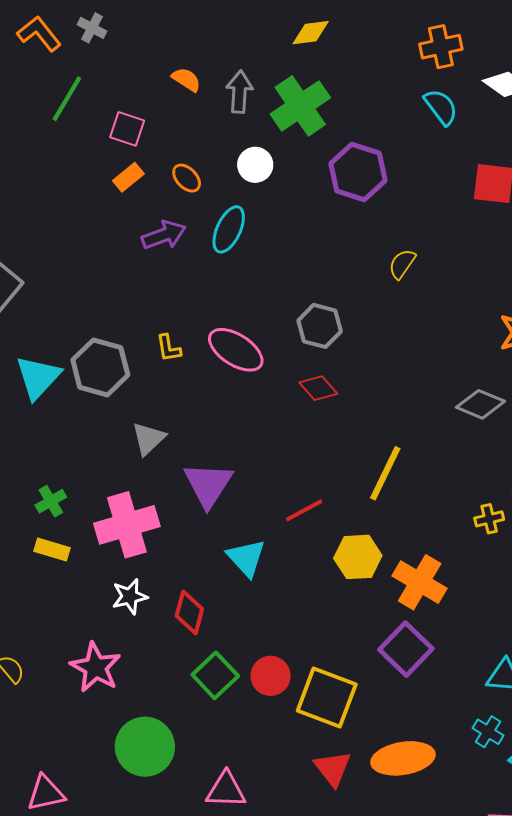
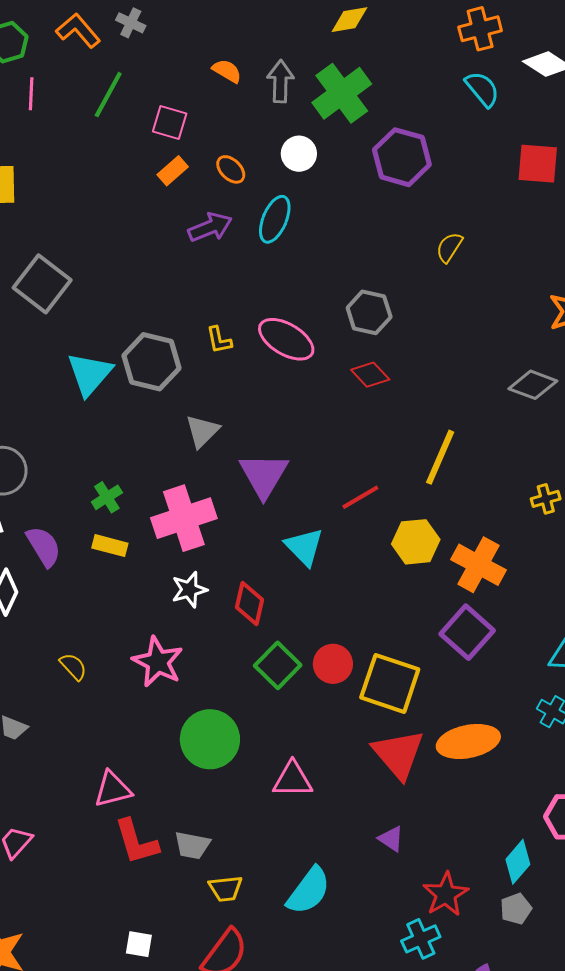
red triangle: (333, 768) -> (398, 754), size x1.4

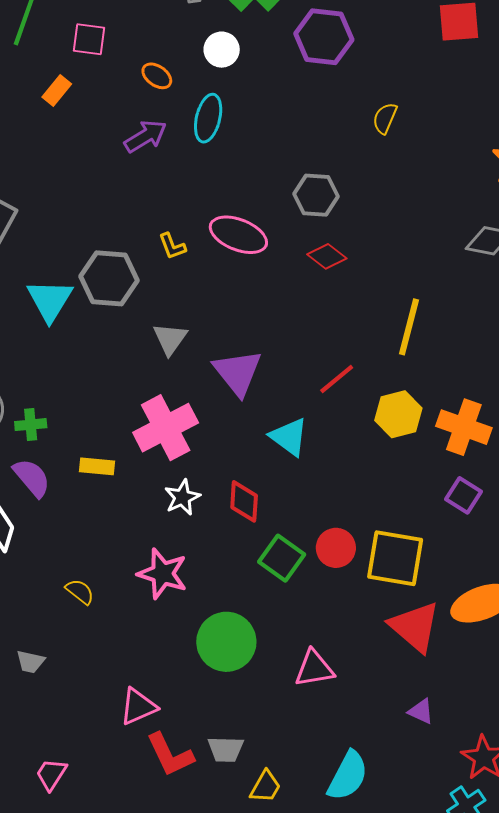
orange rectangle: (173, 171) -> (57, 91), moved
green cross: (107, 497) -> (31, 425), moved, turned 36
purple square: (467, 632) -> (463, 495), size x0.7
yellow trapezoid: (226, 889) -> (265, 787), turned -45

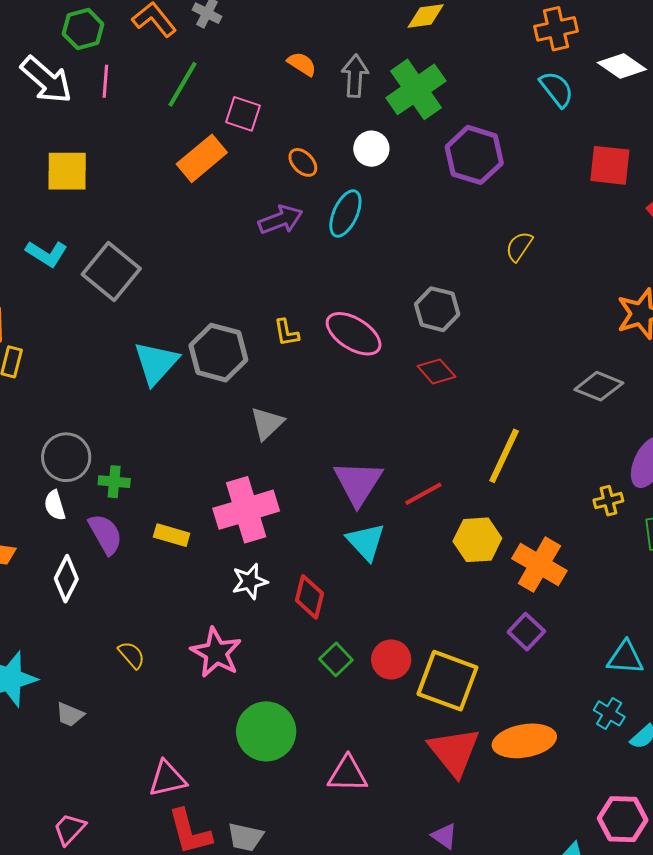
orange rectangle: (57, 91) -> (202, 158), size x1.6
purple triangle: (238, 372) -> (358, 483), moved
green square: (282, 558) -> (336, 659), size x0.7

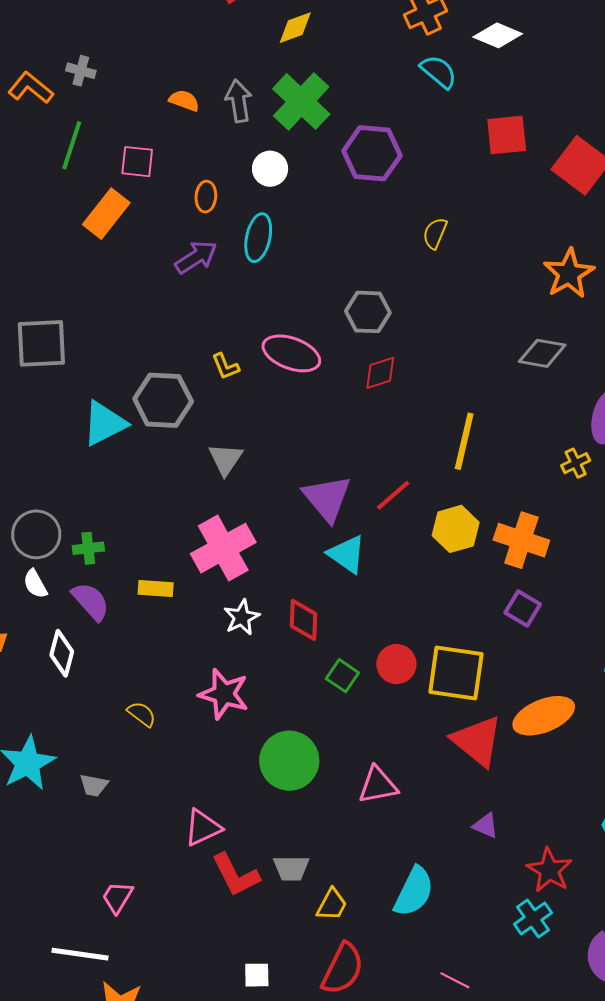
orange ellipse: (303, 162) -> (206, 197), turned 60
gray square: (111, 272) -> (41, 343), turned -30
cyan triangle: (156, 363) -> (104, 423), turned 33
red diamond: (436, 371) -> (380, 373), turned -54

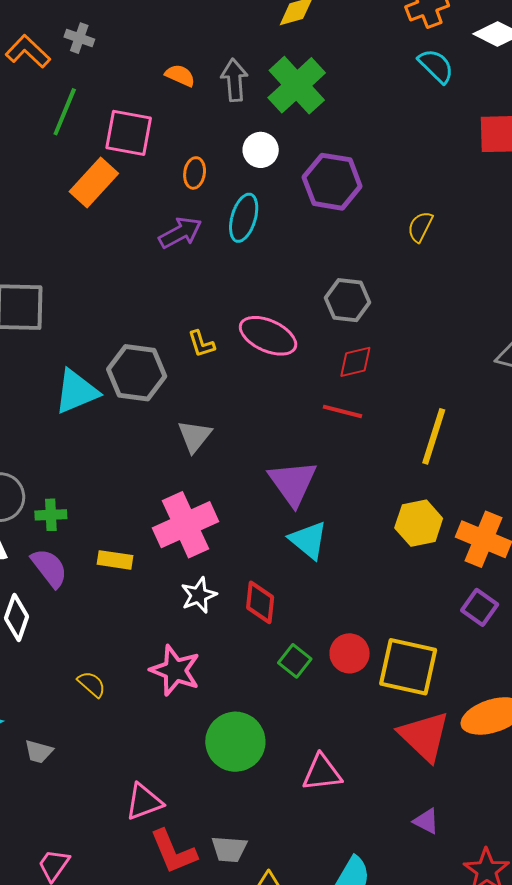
purple hexagon: (372, 153) -> (332, 182), moved
pink square: (137, 162) -> (129, 133), size x1.4
red line: (393, 495) -> (343, 411), moved, turned 51

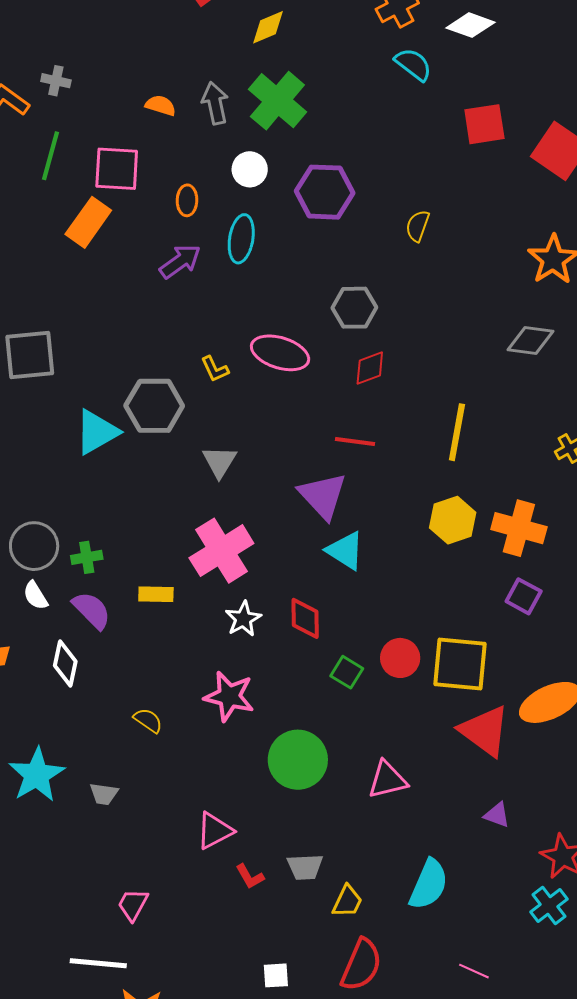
red line: (343, 411) -> (355, 441), moved
red L-shape: (173, 852) -> (250, 876), size x0.6

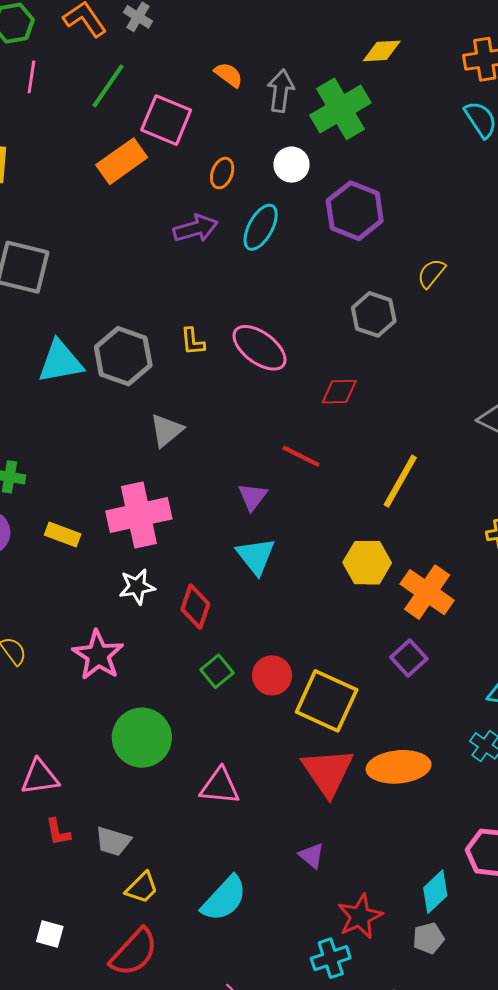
yellow diamond: (268, 27) -> (382, 51), moved
gray hexagon: (354, 308) -> (374, 314), moved
purple triangle: (323, 496) -> (253, 497), size x0.6

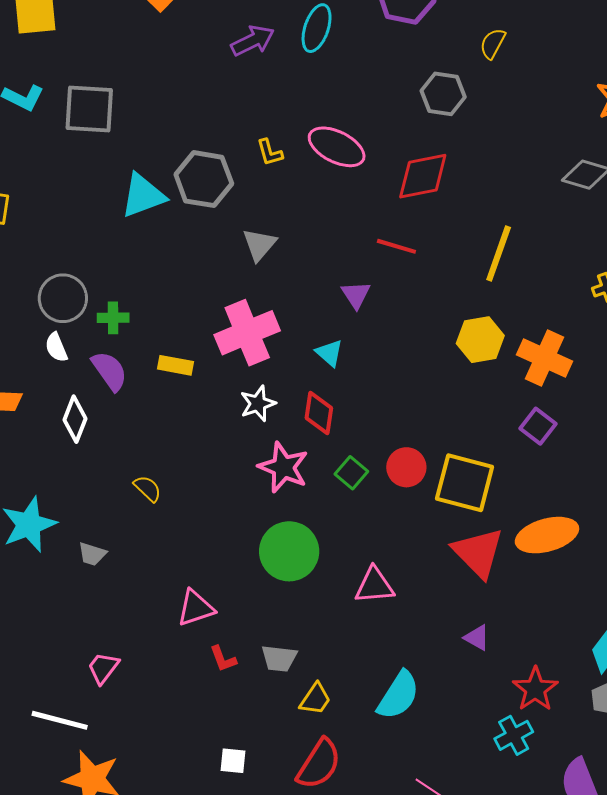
red diamond: (339, 392) -> (423, 176), size x1.5
cyan triangle: (256, 556) -> (329, 353), moved, size x0.7
pink star: (98, 655) -> (283, 467), moved

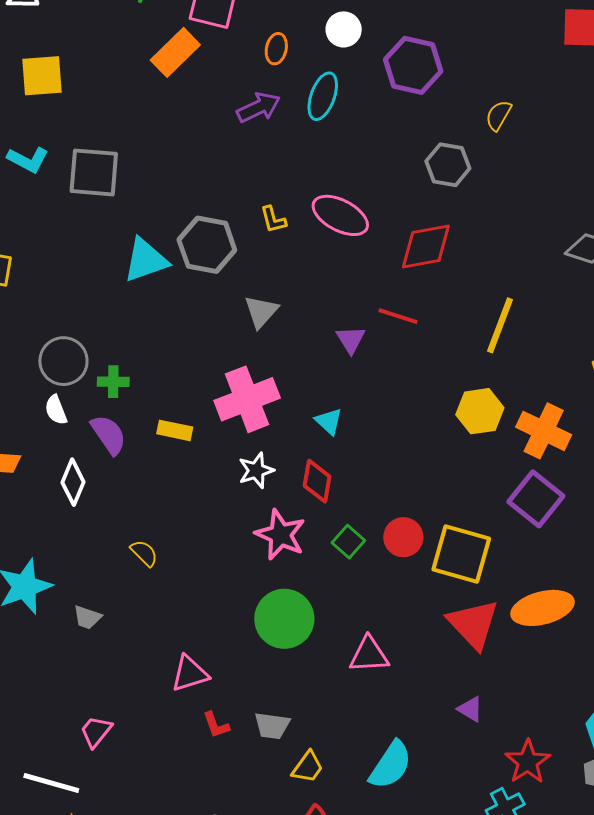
purple triangle: (356, 295) -> (351, 340), moved
purple square: (538, 426) -> (536, 499), size x1.5

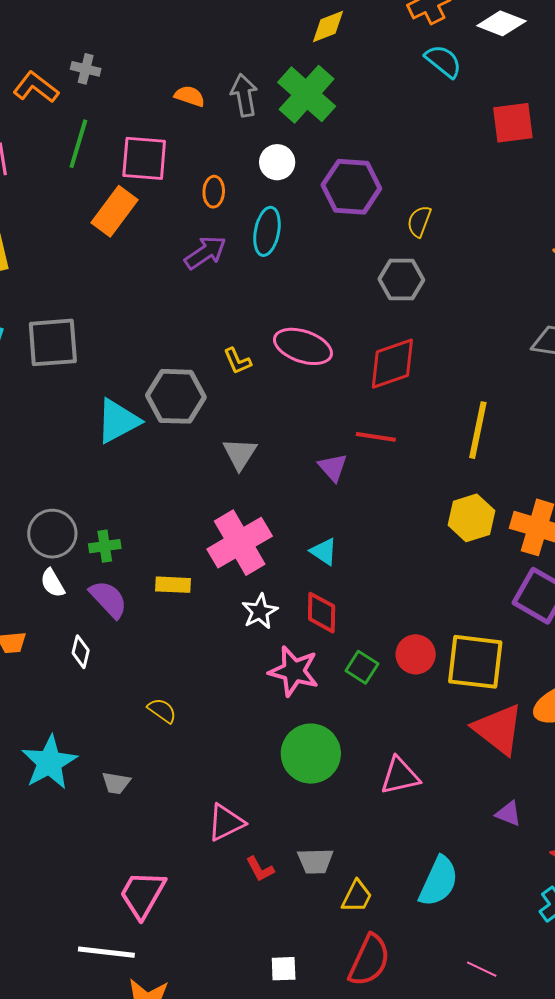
yellow semicircle: (499, 115) -> (419, 221), moved
white diamond: (73, 482) -> (81, 652), size x0.7
pink trapezoid: (96, 731) -> (142, 894), size x1.5

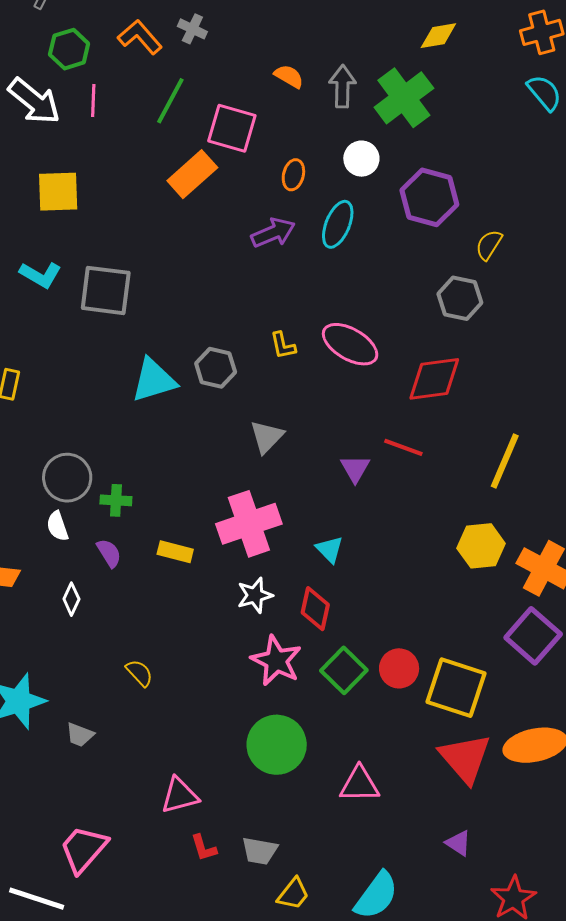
gray hexagon: (176, 396) -> (216, 368), size x0.7
purple semicircle: (108, 599) -> (109, 553), size x0.7
green square: (362, 667) -> (344, 670), size x1.4

